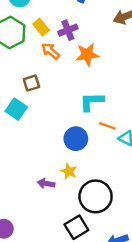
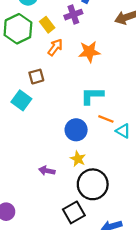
purple cross: (68, 30) -> (73, 15), moved
orange arrow: (51, 51) -> (55, 47), turned 84
yellow star: (69, 171) -> (78, 159), moved

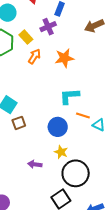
brown square: (36, 77) -> (19, 123), moved

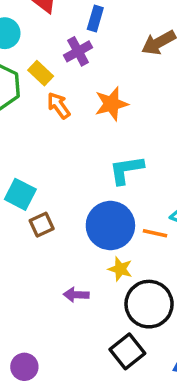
orange arrow: (34, 56) -> (59, 105), turned -63
orange line: (83, 116) -> (155, 233), moved
blue circle: (58, 127) -> (110, 226), size x1.4

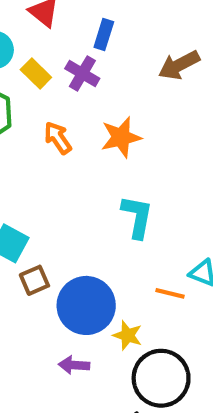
purple cross: (78, 51) -> (82, 74), turned -32
yellow rectangle: (41, 73) -> (36, 73), moved
cyan L-shape: (126, 170) -> (137, 217), turned 108
blue circle: (110, 226) -> (86, 305), moved

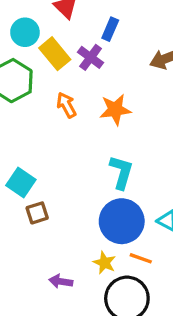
yellow rectangle: (36, 73) -> (55, 54), size x1.4
orange line: (170, 293) -> (141, 258), moved
blue circle: (86, 305) -> (122, 221), moved

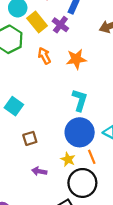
brown square: (37, 213) -> (30, 138), moved
orange line: (141, 258) -> (92, 157), turned 48

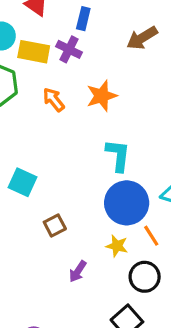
yellow rectangle: (37, 22) -> (34, 52), turned -30
purple arrow: (39, 171) -> (78, 271), turned -56
black circle: (82, 183) -> (145, 277), size x0.7

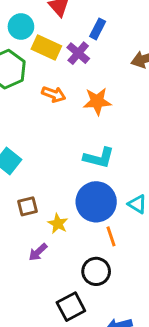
orange arrow: (54, 100) -> (54, 94), turned 135
cyan L-shape: (118, 155) -> (99, 158), turned 84
yellow star: (117, 246) -> (58, 224), moved

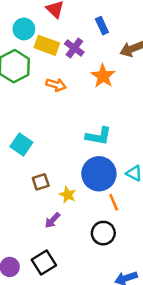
blue rectangle: (98, 29) -> (102, 26), moved, turned -48
orange star: (97, 101) -> (103, 76), moved, turned -30
black square: (71, 307) -> (44, 263), moved

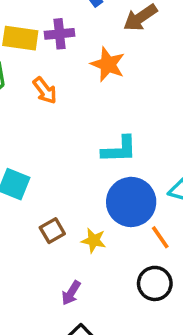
purple cross: (74, 48) -> (60, 34), turned -30
orange arrow: (56, 85) -> (45, 90), turned 48
purple arrow: (52, 220) -> (71, 293), moved

